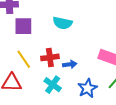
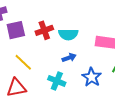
cyan semicircle: (63, 23) -> (68, 34), moved
red cross: (50, 57) -> (44, 30), moved

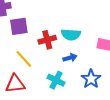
red cross: (44, 30) -> (47, 40), moved

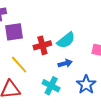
cyan semicircle: (71, 35) -> (66, 40), turned -42

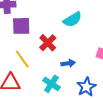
cyan semicircle: (66, 40) -> (72, 19), moved
red cross: (42, 45) -> (48, 43), turned -36

